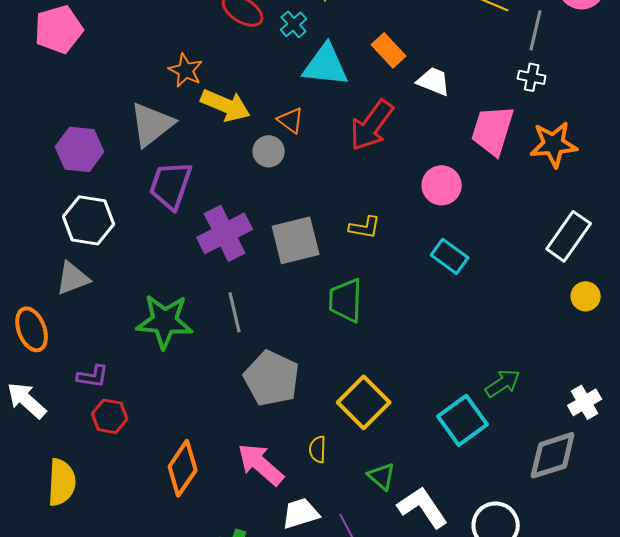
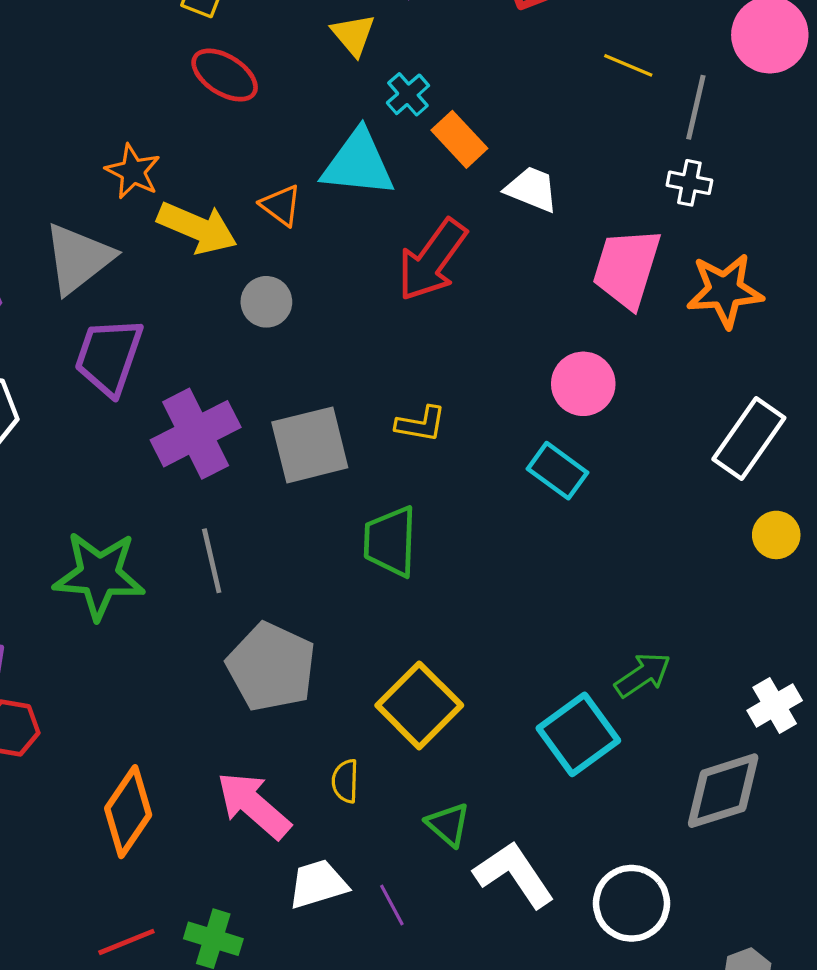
cyan cross: (294, 24) -> (408, 94), moved
orange triangle: (291, 120) -> (281, 205), moved
pink circle: (442, 185) -> (583, 384), moved

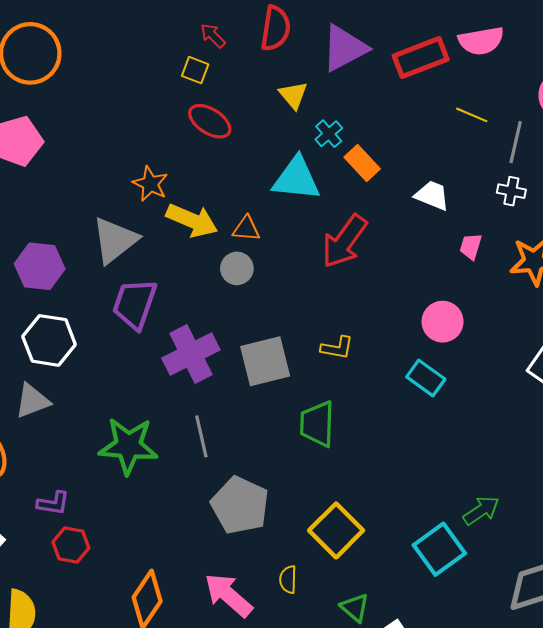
white trapezoid: (532, 189) -> (432, 195), moved
orange triangle: (281, 205) -> (246, 229), moved, turned -32
pink trapezoid: (627, 268) -> (471, 246), size x0.5

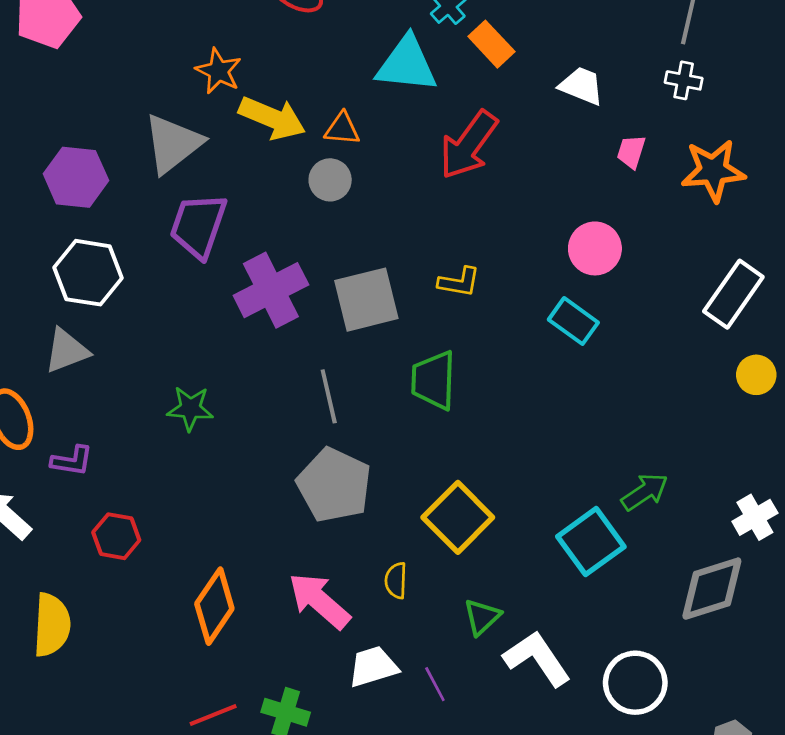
gray line: (201, 436) -> (329, 396), moved
green star: (128, 446) -> (190, 408), size x0.6
purple L-shape: (53, 503) -> (72, 461), moved
green triangle: (355, 608) -> (482, 617), turned 36

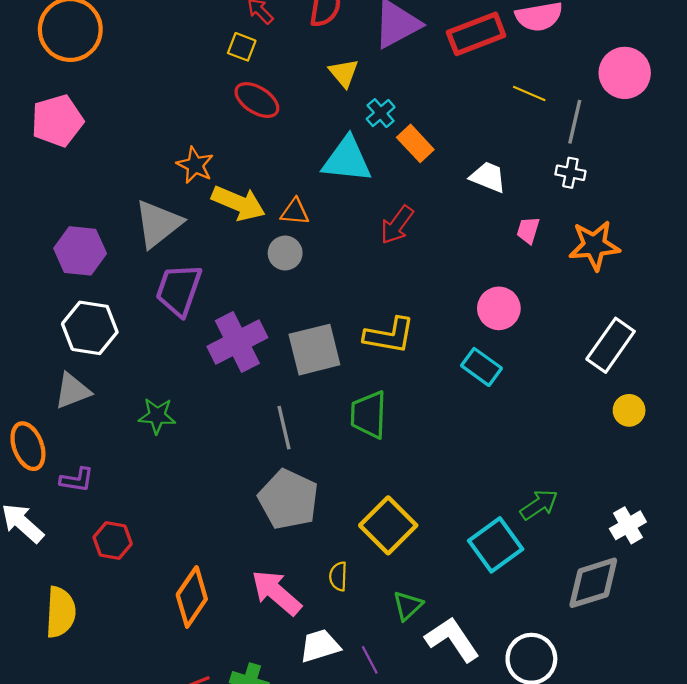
red arrow: (469, 145) -> (397, 225), size x0.7
yellow L-shape: (459, 282) -> (389, 335), size x1.5
green star: (190, 408) -> (157, 416), moved

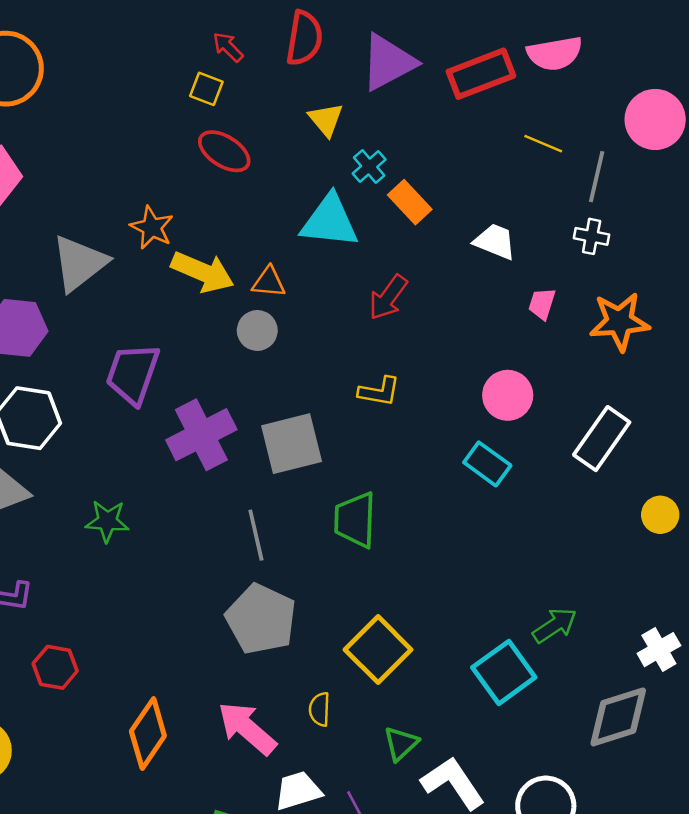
gray triangle: (158, 224) -> (79, 263), moved
yellow L-shape: (389, 335) -> (379, 391), moved, size x0.7
white rectangle: (611, 345) -> (602, 439), moved

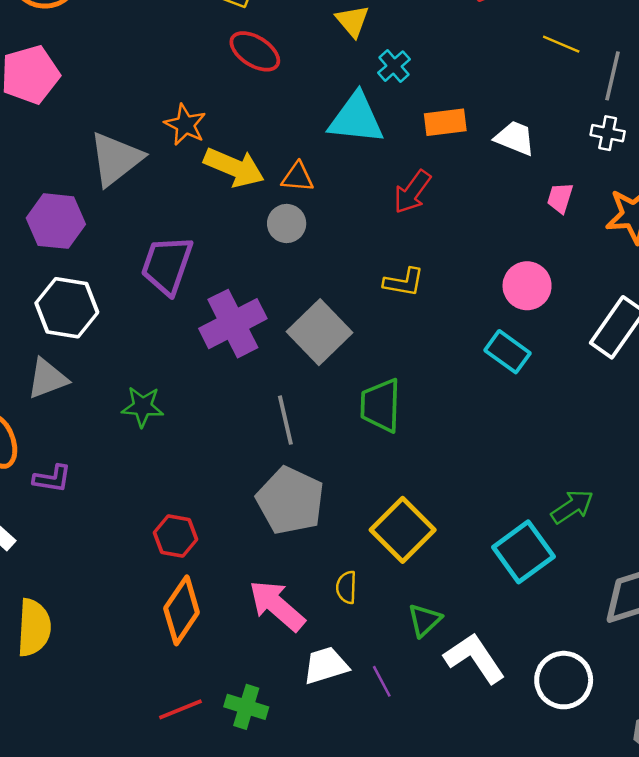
orange rectangle: (410, 202) -> (445, 122), moved, turned -54
gray square: (292, 444) -> (320, 332), turned -30
red hexagon: (55, 667) -> (175, 536), moved

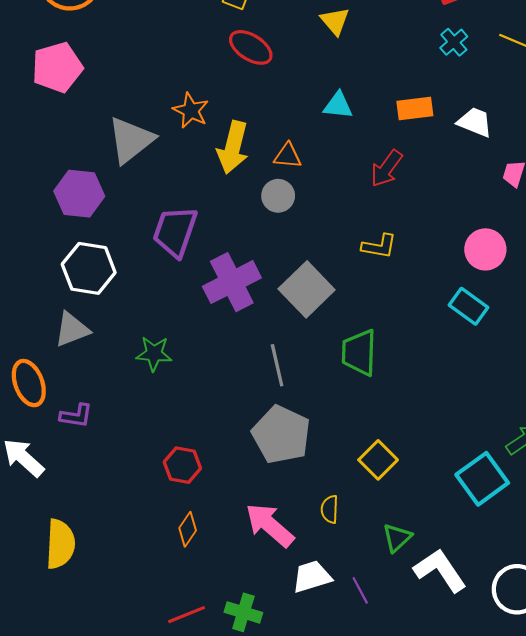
cyan cross: (394, 66) -> (454, 42), moved
cyan triangle: (356, 119) -> (338, 105), size x0.6
yellow arrow: (234, 167) -> (233, 147), turned 81
yellow square: (403, 530) -> (378, 460), size x0.7
orange diamond: (182, 610) -> (188, 529), size x0.6

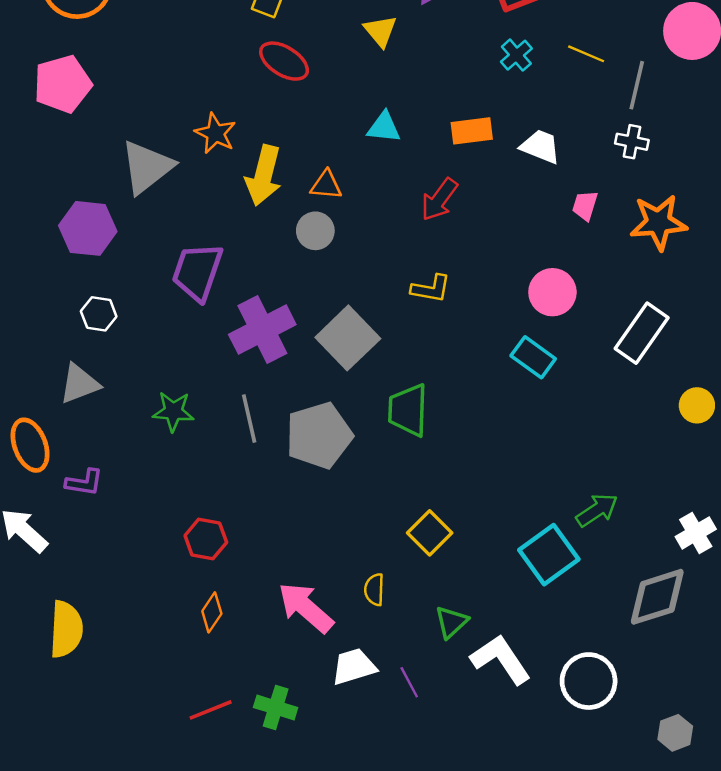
white hexagon: (89, 268) -> (99, 314), size x0.6
gray line: (277, 365) -> (249, 419), moved
gray pentagon: (281, 435) -> (319, 435), moved, turned 30

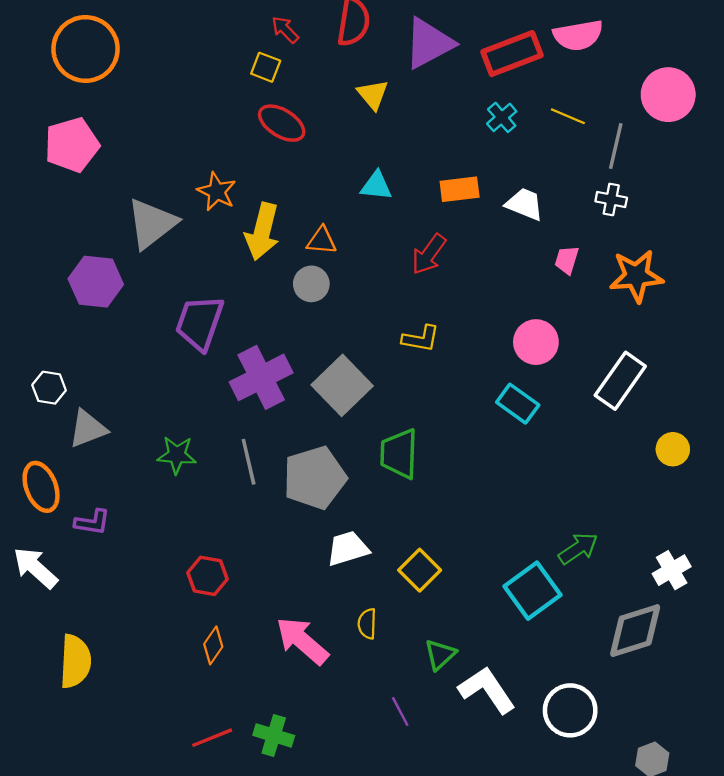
white hexagon: (99, 314) -> (49, 388), moved
white trapezoid: (354, 667) -> (348, 548), moved

